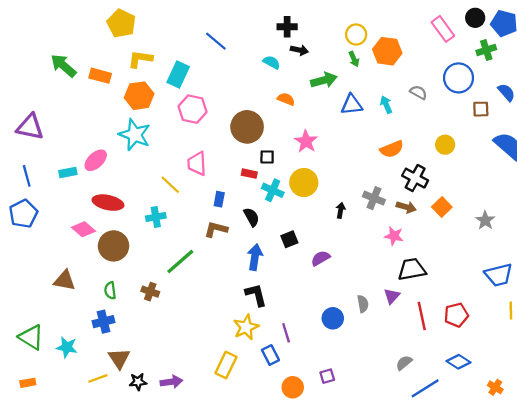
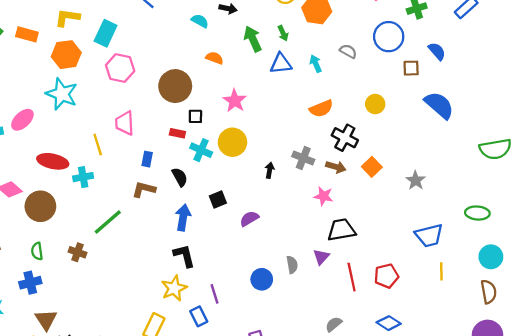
green arrow: (354, 59) -> (283, 33), moved
green arrow: (324, 80) -> (253, 39), turned -100
yellow line: (170, 185) -> (98, 144), turned 30
red ellipse: (108, 203) -> (53, 161), moved

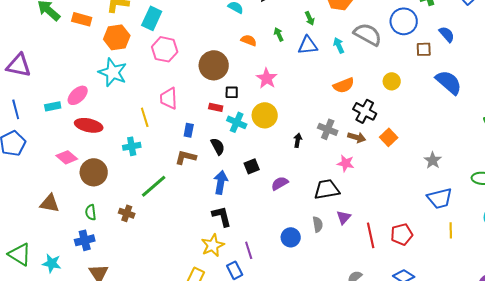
green arrow: (253, 39) -> (279, 34), moved, size x0.6
gray semicircle: (348, 51) -> (368, 34), size x1.8
red ellipse: (53, 161) -> (89, 125), moved
gray star: (416, 180) -> (433, 160), moved
black trapezoid: (341, 230) -> (327, 189), moved

